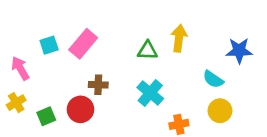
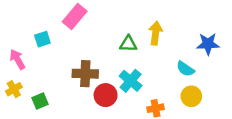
pink rectangle: (83, 44) -> (75, 16), moved
brown cross: (98, 85) -> (85, 74), size x1.5
red circle: (80, 109) -> (106, 95), moved

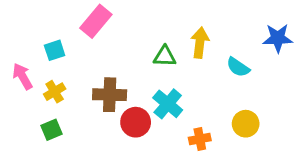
blue star: (208, 44) -> (278, 38), moved
cyan semicircle: (185, 69) -> (238, 67), moved
yellow cross: (14, 89) -> (55, 92), moved

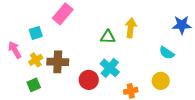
cyan semicircle: (238, 67) -> (167, 53), moved
brown cross: (110, 95) -> (58, 62), moved

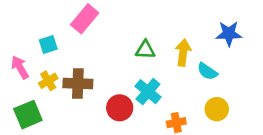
blue star: (182, 25) -> (229, 34), moved
yellow arrow: (131, 28) -> (183, 53), moved
cyan semicircle: (167, 53) -> (207, 71), moved
green square: (34, 85) -> (28, 115), moved, size x1.5

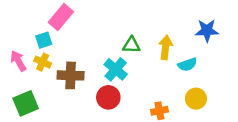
pink rectangle: (85, 19) -> (61, 17), moved
cyan semicircle: (207, 71) -> (187, 65), turned -54
yellow cross: (48, 81) -> (43, 62), moved, turned -35
cyan cross: (148, 92) -> (116, 69), moved

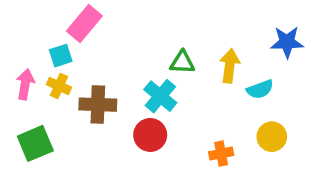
pink arrow: (18, 61) -> (25, 84), turned 40

